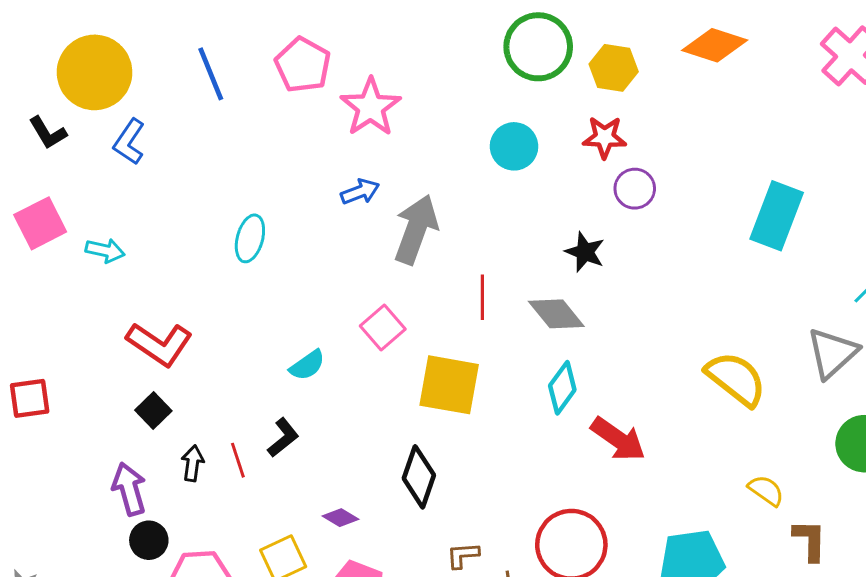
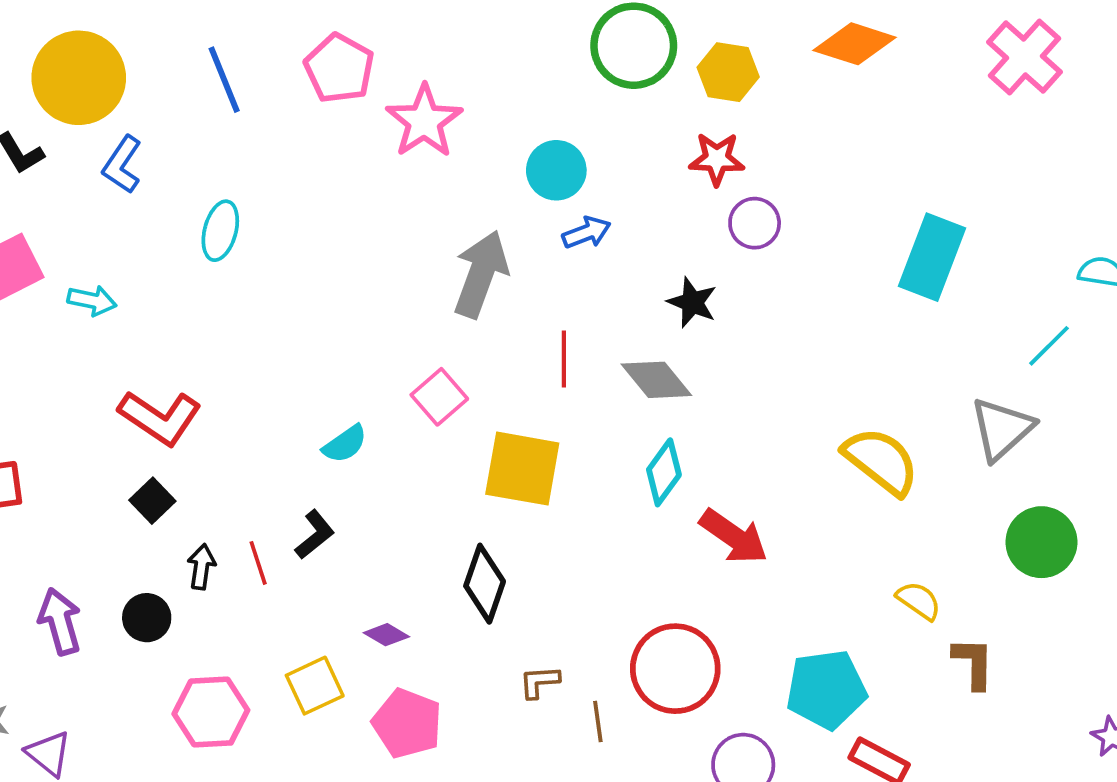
cyan circle: (514, 146) -> (556, 170), moved
blue arrow: (360, 192) -> (587, 233), moved
cyan ellipse: (250, 238) -> (220, 231), moved
purple arrow: (129, 489) -> (60, 621), moved
black circle: (149, 540) -> (147, 618), moved

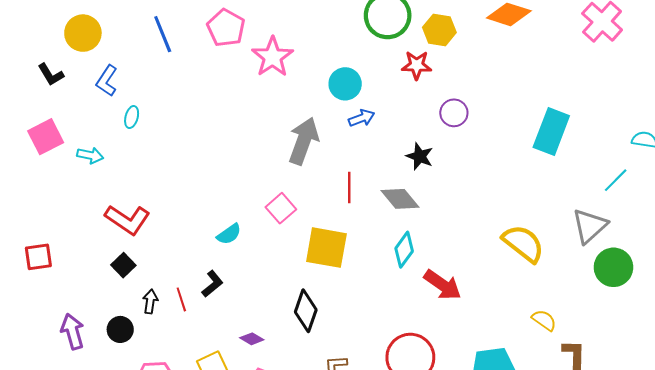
yellow circle: (79, 78) -> (83, 33), size x0.7
red star: (717, 159) -> (417, 65), moved
cyan ellipse: (220, 231) -> (132, 117), moved, size x0.7
green circle: (1041, 542) -> (613, 267), moved

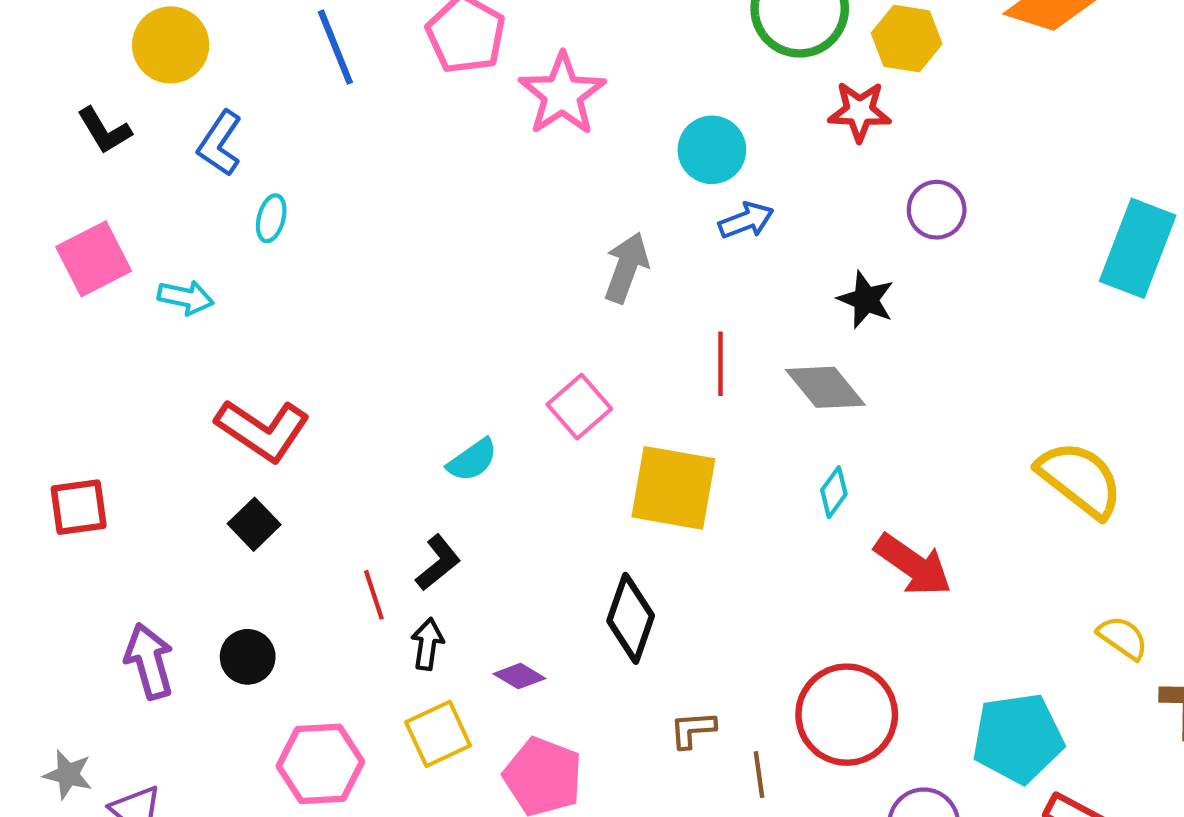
gray arrow: (304, 141) -> (626, 267), size x0.7
cyan diamond: (404, 250) -> (834, 492), size x0.7
black arrow: (150, 301) -> (427, 644), moved

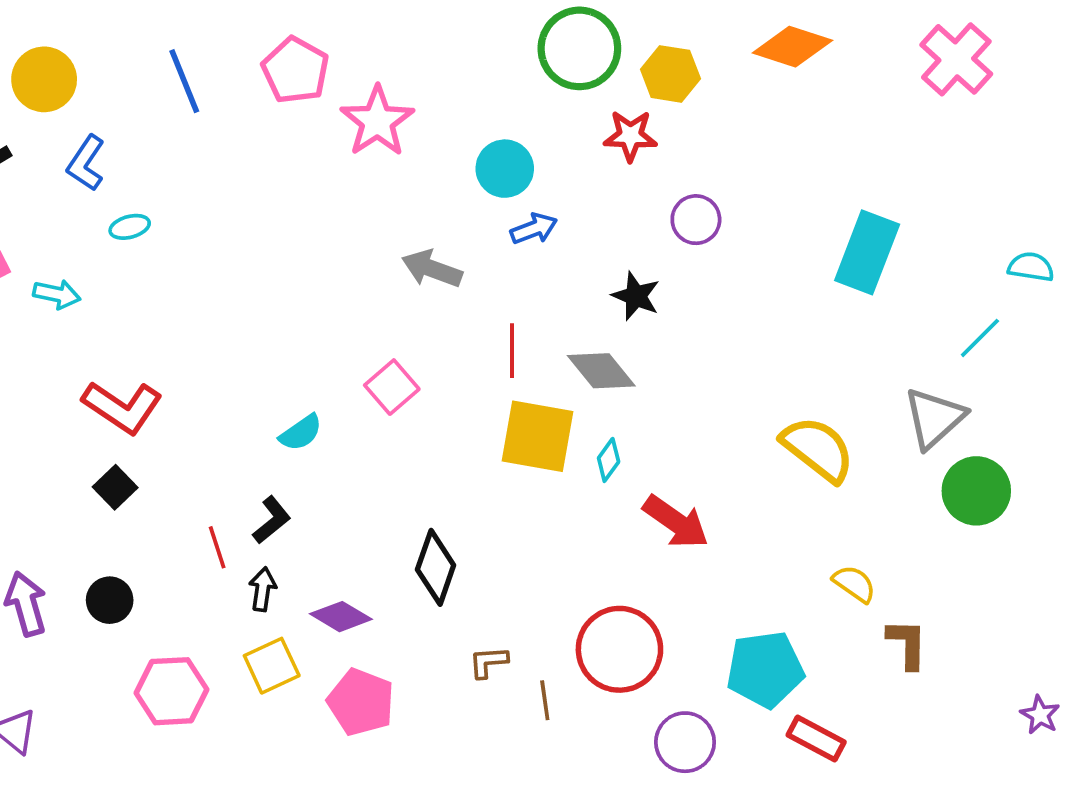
cyan ellipse: (271, 218) -> (130, 227), turned 60
gray arrow: (626, 267) -> (432, 269), turned -90
yellow square: (673, 488) -> (538, 436), moved
purple diamond: (519, 676) -> (341, 617), size x1.4

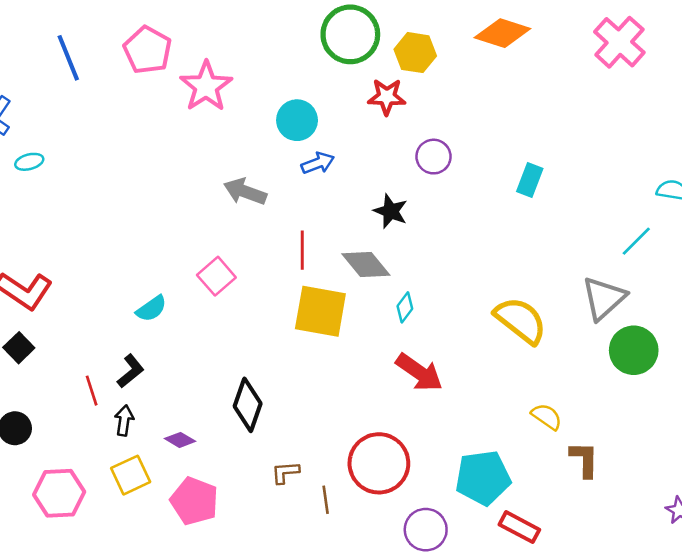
cyan rectangle: (867, 252) -> (530, 180), moved, size x0.6
cyan diamond: (609, 460) -> (405, 307), moved
purple diamond: (341, 617) -> (180, 440), size x0.7

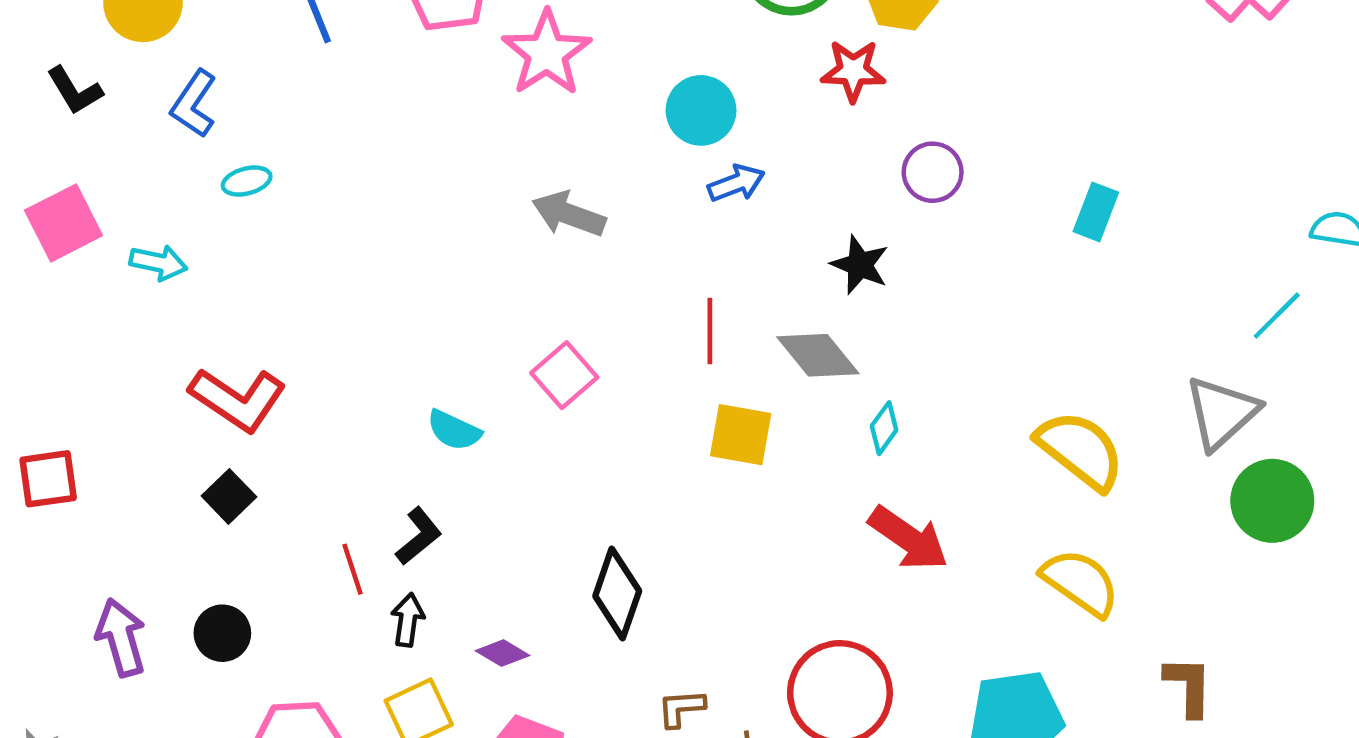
gray arrow: (245, 192) -> (569, 214), moved
cyan semicircle: (151, 309) -> (454, 430), turned 60
yellow square: (320, 311) -> (741, 435), size x0.7
yellow semicircle: (547, 417) -> (1080, 582), moved, size x1.5

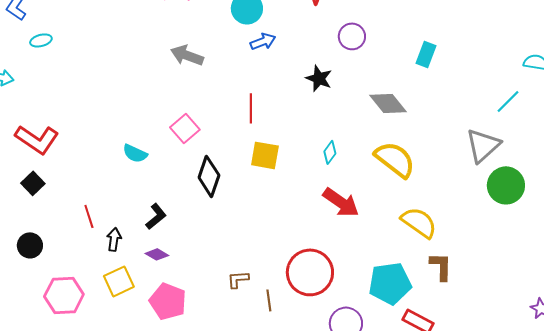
gray diamond: (818, 355) -> (388, 103), moved
yellow semicircle: (1080, 450) -> (395, 159), moved
black L-shape: (419, 536) -> (156, 216), moved
black diamond: (617, 593) -> (209, 176), moved
brown L-shape: (1188, 686) -> (441, 266), moved

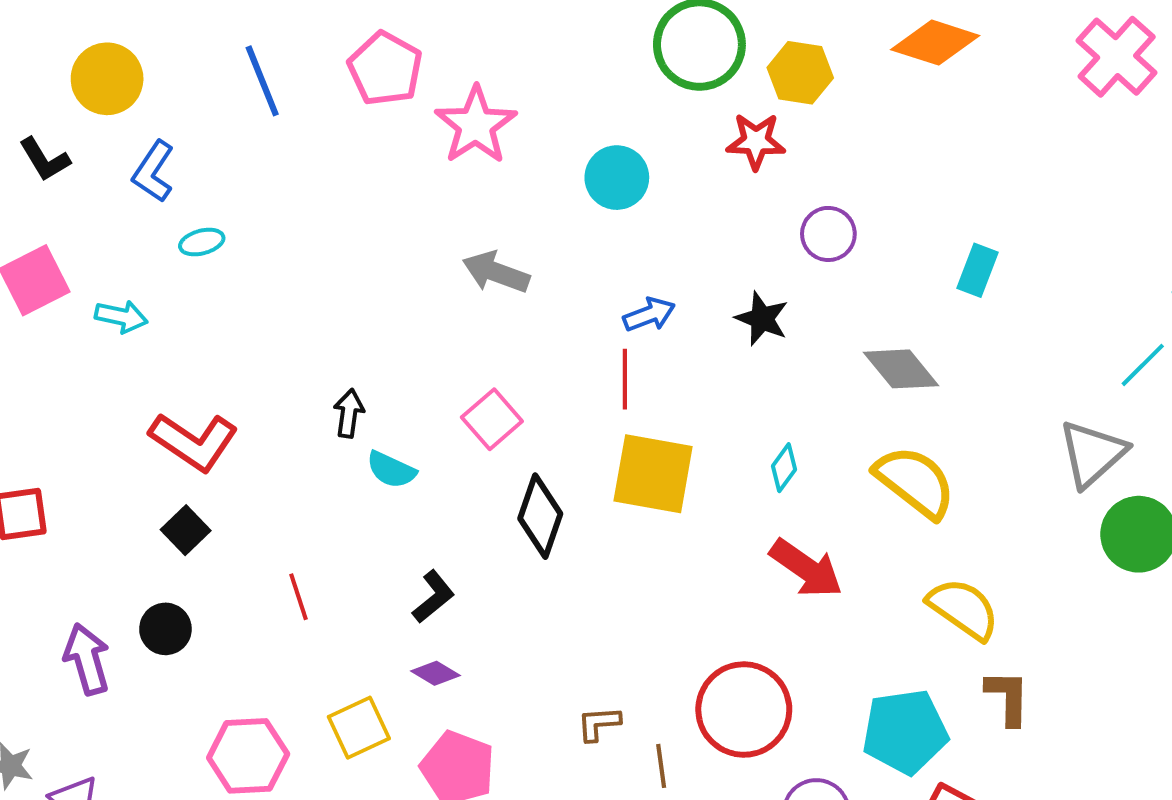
blue arrow: (263, 41) -> (649, 315), moved
yellow square: (265, 155) -> (653, 474), size x1.4
black arrow: (114, 239) -> (349, 413), moved
black circle: (30, 245) -> (165, 629), moved

